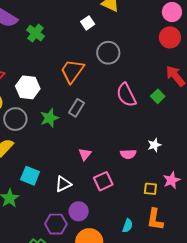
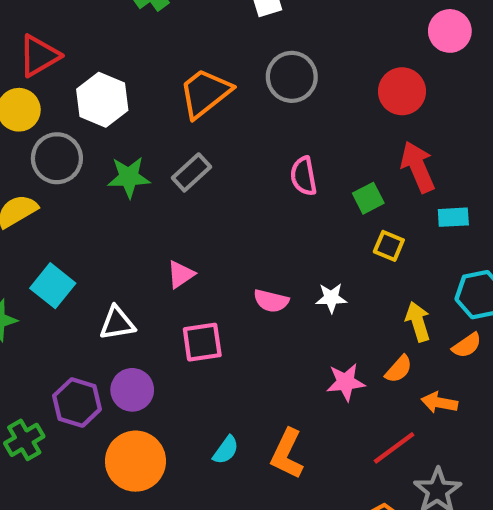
red circle: (170, 37) -> (402, 91), moved
pink semicircle: (126, 95) -> (304, 176), size x0.7
yellow square: (150, 189) -> (389, 246), moved

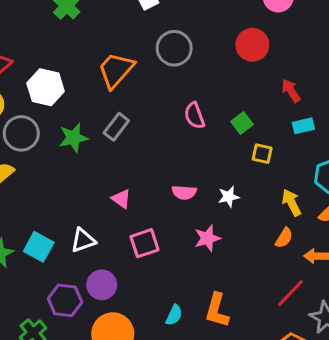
red arrow: (418, 167) -> (291, 91), moved, size x0.7
pink triangle: (181, 274) -> (121, 199), turned -40
cyan square: (53, 286) -> (39, 247), moved
pink semicircle: (271, 301) -> (184, 192), moved
pink star: (346, 382) -> (207, 238), moved

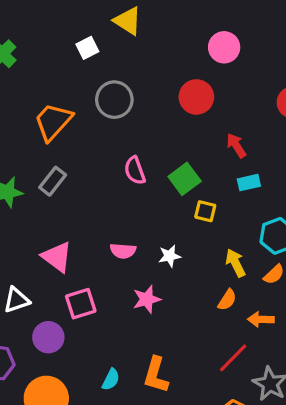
green square: (242, 123) -> (185, 179), size x1.4
pink triangle: (121, 199) -> (57, 257), size x1.5
purple circle: (102, 285) -> (48, 337), moved

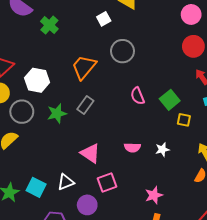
red circle: (196, 97) -> (193, 46), moved
pink star: (147, 299) -> (154, 195), moved

